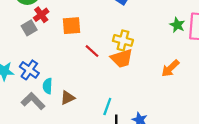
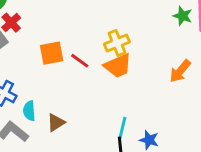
orange square: (72, 26) -> (52, 53), moved
yellow cross: (123, 40) -> (117, 43), turned -30
cyan line: (107, 106) -> (122, 128), moved

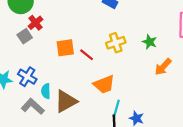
green star: (183, 16) -> (150, 42), moved
orange trapezoid: (118, 66) -> (104, 84), moved
brown triangle: (56, 123) -> (66, 101), size x1.6

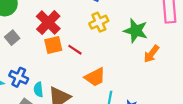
red cross: (35, 23) -> (48, 23), moved, size x1.6
green star: (150, 42) -> (136, 31), size x1.6
yellow cross: (116, 43) -> (99, 22), moved

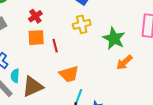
red cross: (48, 23) -> (35, 16), size x0.6
red line: (75, 50) -> (55, 46), turned 32

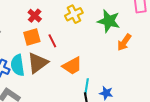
red cross: (35, 16) -> (35, 16), moved
cyan semicircle: (15, 76) -> (18, 65), moved, size x1.5
brown triangle: (33, 87) -> (38, 63), moved

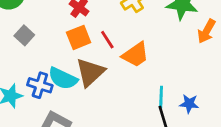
cyan semicircle: (18, 65) -> (63, 78), turned -50
orange trapezoid: (72, 66) -> (135, 55), moved

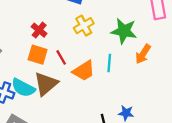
orange square: (79, 37) -> (38, 55), turned 36
cyan line: (161, 97) -> (109, 63), moved

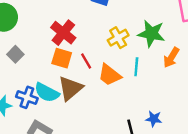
yellow cross: (84, 26) -> (118, 38), moved
red cross: (39, 30) -> (63, 33), size x1.5
orange trapezoid: (84, 71) -> (110, 75), turned 70

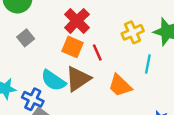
orange trapezoid: (110, 75) -> (120, 85), moved
blue cross: (27, 97) -> (33, 99), moved

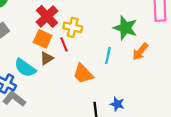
yellow cross: (133, 32) -> (73, 27), moved, turned 36
brown triangle: (78, 79) -> (47, 58), moved, size x0.6

